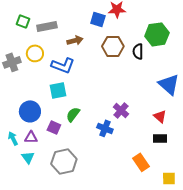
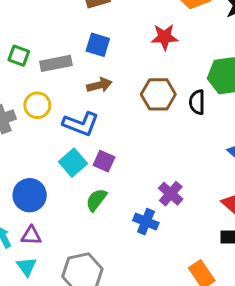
blue square: (98, 19) -> (98, 45), moved
cyan square: (58, 90) -> (73, 163), turned -30
purple square: (54, 127) -> (104, 161), moved

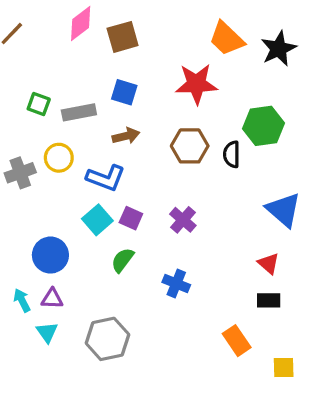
red star: (165, 37) -> (196, 84), size x1.4
purple cross: (171, 194) -> (183, 220), moved

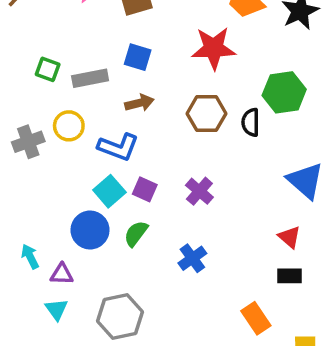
blue circle: (50, 255) -> (90, 230), moved
blue cross: (176, 284) -> (192, 258), turned 32
cyan arrow: (22, 300) -> (30, 256), moved

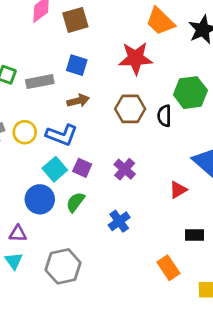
yellow circle: (69, 126) -> (25, 132), moved
red triangle: (289, 237) -> (178, 190), moved, turned 48

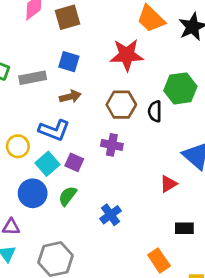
yellow circle: (25, 132) -> (18, 146), moved
purple cross: (125, 169) -> (112, 145), moved, turned -30

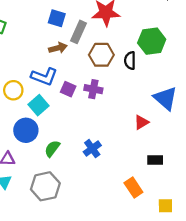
gray rectangle: (33, 78) -> (78, 32), moved, turned -55
purple square: (74, 162) -> (68, 89), moved
green semicircle: (68, 196) -> (52, 149), moved

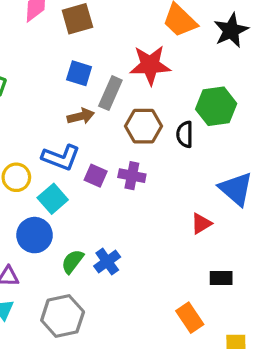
blue cross: (92, 149) -> (107, 261), moved

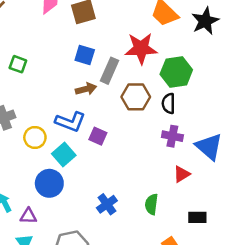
green hexagon: (216, 106) -> (176, 72), moved
purple cross: (132, 176) -> (172, 136), moved
green semicircle: (72, 261) -> (151, 204), moved, turned -30

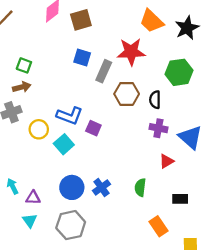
green hexagon: (176, 72) -> (179, 72), moved
brown arrow: (86, 89) -> (22, 87), moved
blue circle: (49, 183) -> (72, 187), moved

